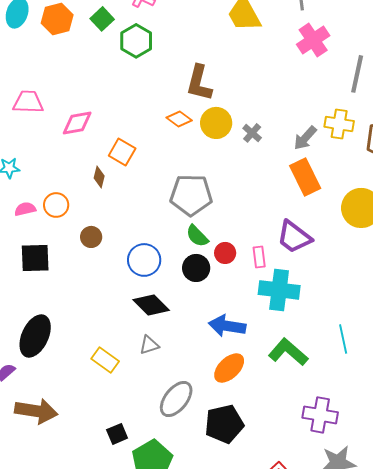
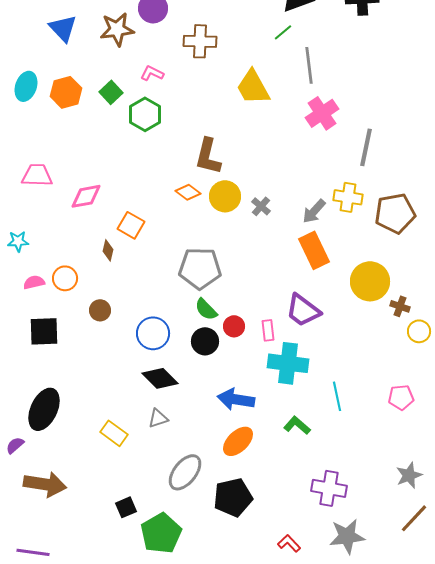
cyan line: (343, 339) -> (337, 396), moved
green L-shape: (288, 352) -> (297, 425), size x0.7

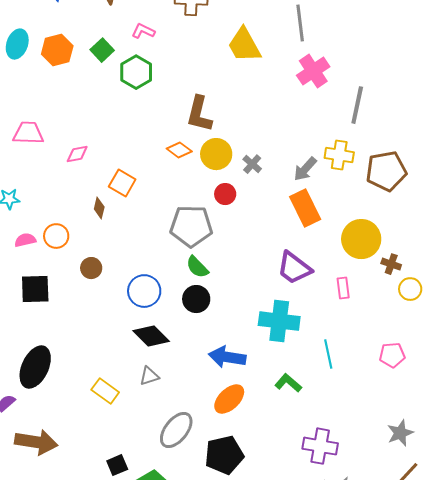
pink diamond: (86, 196) -> (77, 154), size x0.7
red circle: (234, 326) -> (225, 194), moved
pink rectangle: (268, 330) -> (343, 288), moved

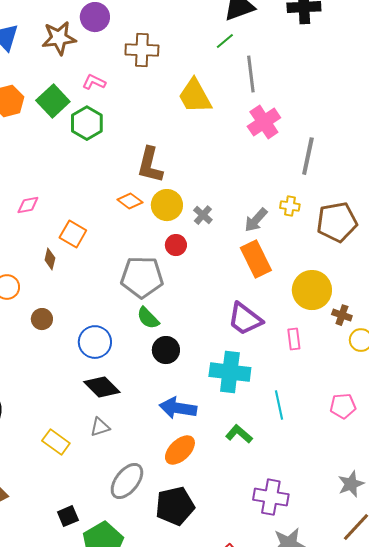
green square: (102, 50) -> (53, 101), size x1.4
yellow cross: (339, 155) -> (290, 206), size x0.7
black circle: (196, 299) -> (166, 350), moved

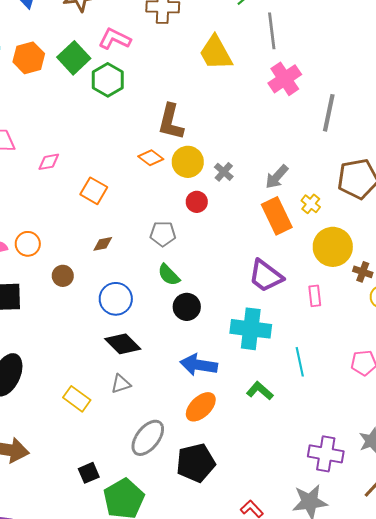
pink L-shape: (94, 82) -> (115, 39), size x1.4
yellow cross: (290, 206) -> (311, 204), moved, turned 30
brown diamond: (50, 259) -> (103, 244), moved, turned 65
gray pentagon: (142, 277) -> (163, 234), size x0.6
purple cross: (271, 497) -> (326, 454), moved

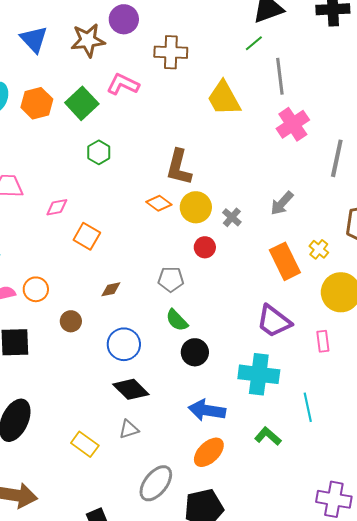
green hexagon: (108, 80) -> (99, 152), moved, size x0.7
gray arrow: (277, 177) -> (282, 203), moved
orange square: (94, 191) -> (87, 236), moved

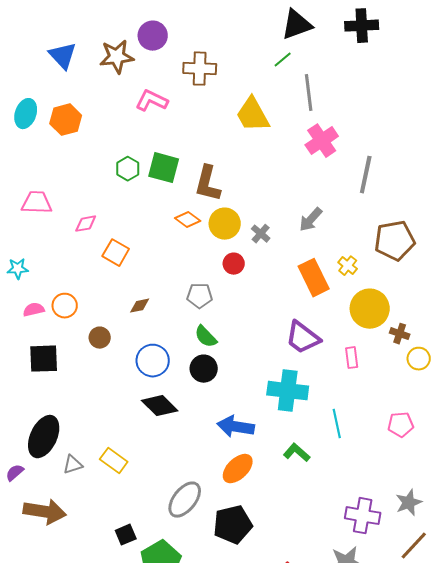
green square: (82, 103) -> (164, 168), moved, turned -32
black circle: (195, 352) -> (204, 369), moved
gray triangle: (129, 429) -> (73, 465), moved

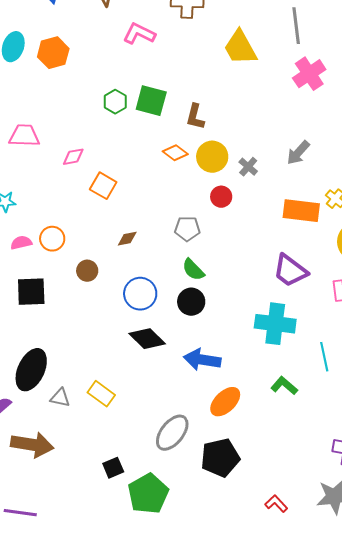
brown L-shape: (208, 184) -> (195, 117), size x0.7
orange rectangle: (314, 278) -> (301, 211), turned -57
blue arrow: (236, 427) -> (202, 360), moved
gray triangle: (73, 465) -> (60, 398), turned 30

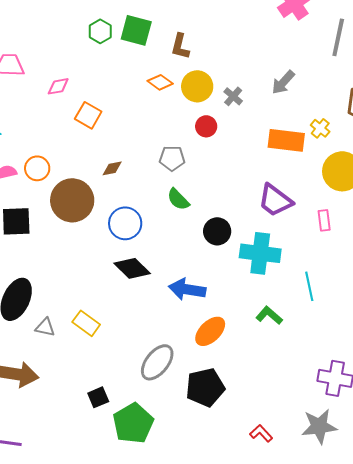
brown circle: (87, 271) -> (72, 200), size x2.0
black circle: (191, 302) -> (217, 231), moved

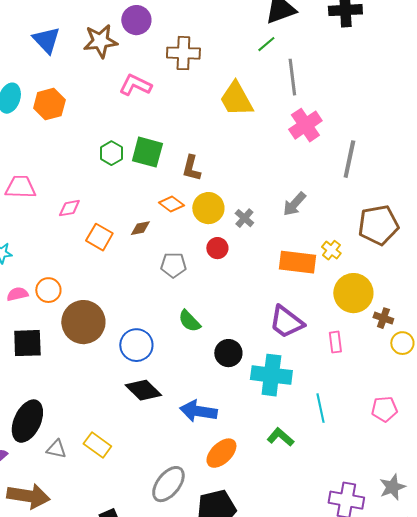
gray pentagon: (172, 158) -> (173, 265), moved
brown diamond: (112, 168) -> (140, 228), moved

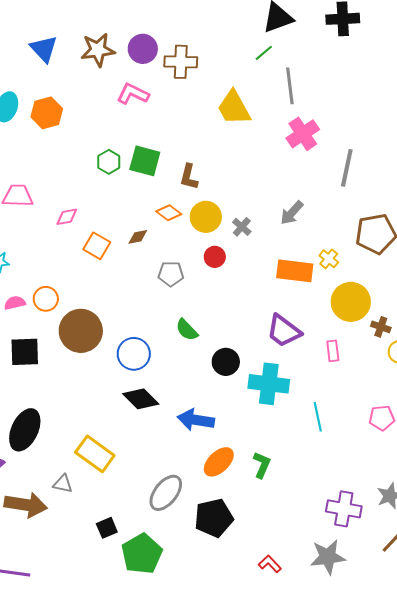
purple circle: (136, 20) -> (143, 49), moved
green L-shape: (280, 437) -> (262, 465), moved, turned 72
yellow rectangle: (97, 445) -> (95, 454), size x1.4
gray triangle: (56, 449) -> (63, 484), moved

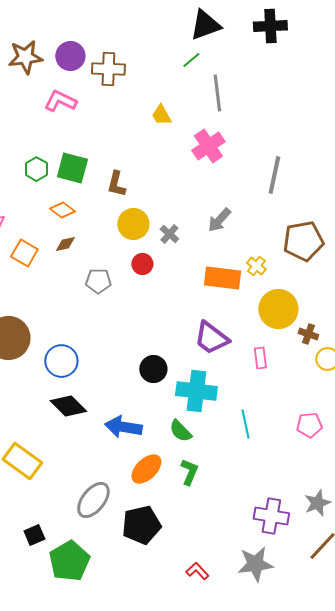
yellow trapezoid: (234, 108) -> (161, 115), size x0.6
pink cross: (303, 134) -> (208, 146), moved
orange diamond: (169, 213) -> (62, 210), moved
green semicircle: (187, 330) -> (180, 431), moved

